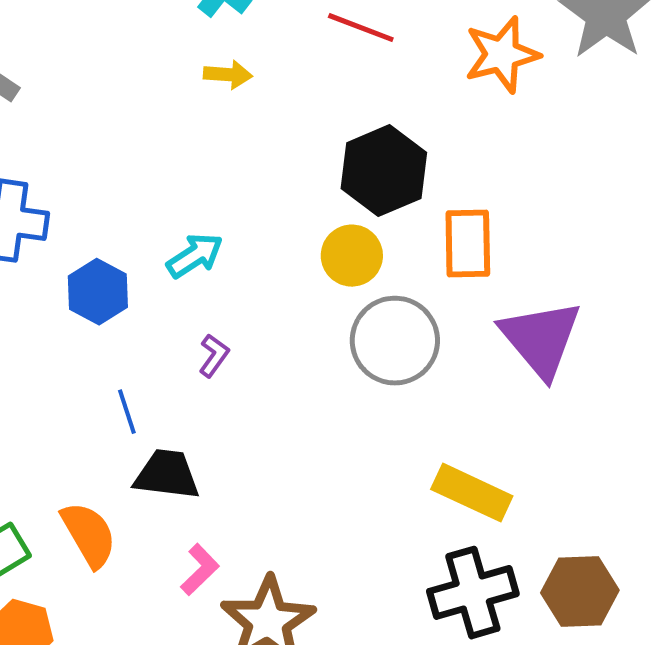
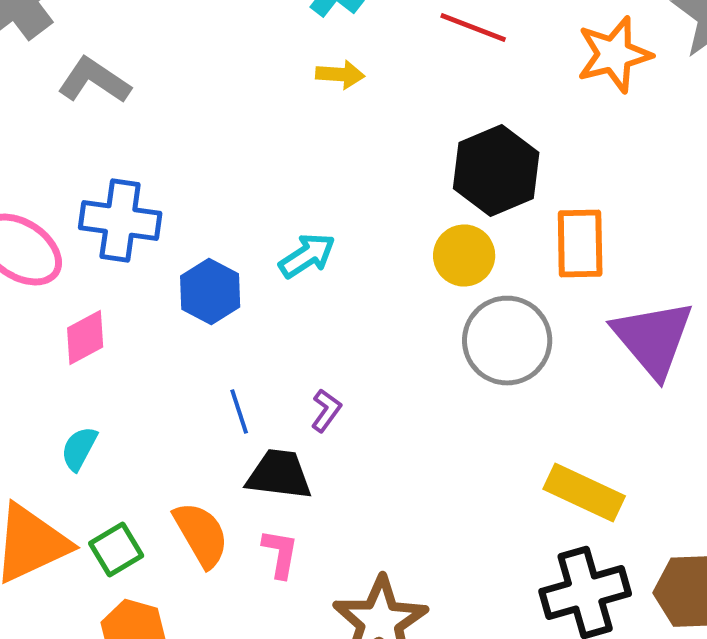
purple L-shape: (214, 356) -> (326, 410), moved
pink L-shape: (200, 570) -> (280, 554), moved, turned -36

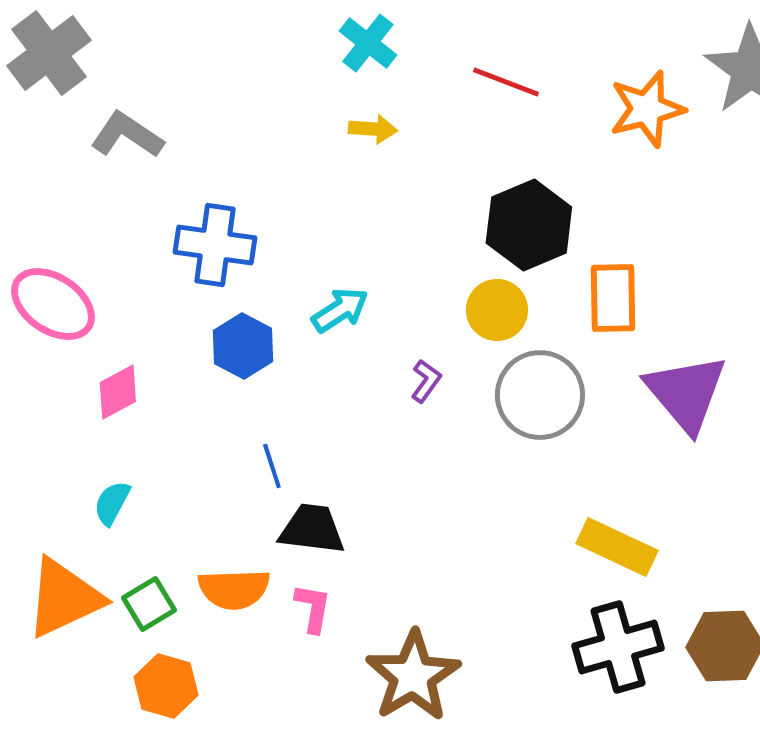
blue cross: (120, 220) -> (215, 245), moved
purple L-shape: (326, 410) -> (426, 381), moved
orange semicircle: (201, 534) -> (234, 589), turned 118

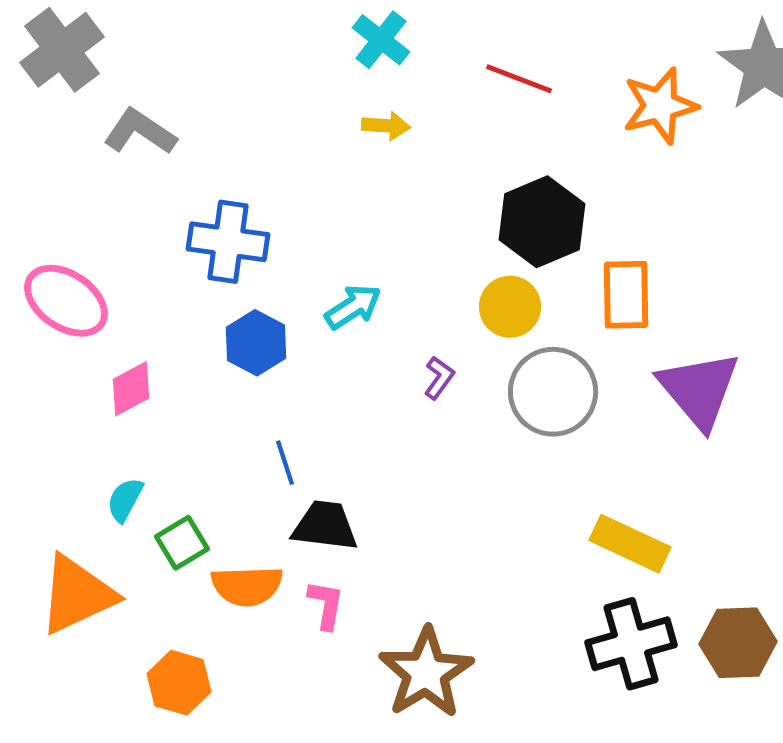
green square: (149, 604) -> (182, 543), moved

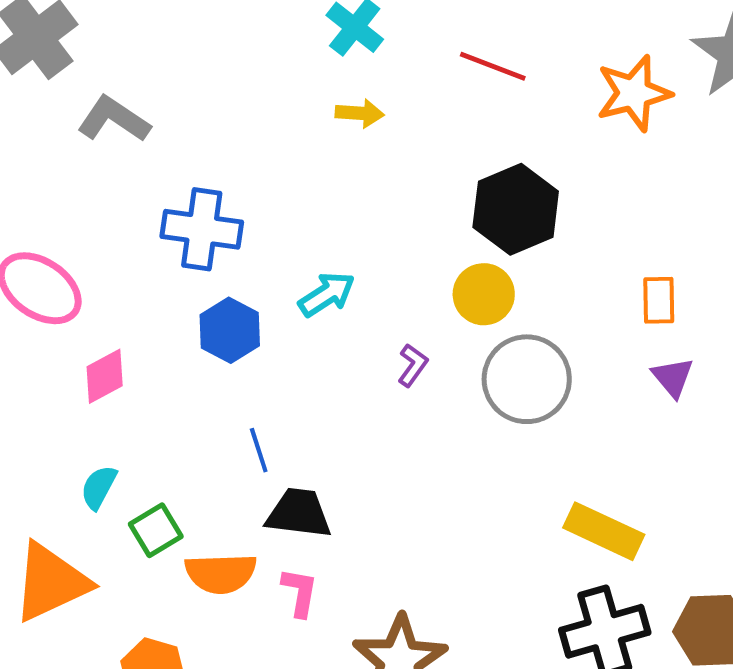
orange rectangle: (626, 295) -> (659, 300), moved, size x0.7
purple triangle: (699, 390) -> (673, 377), size x0.5

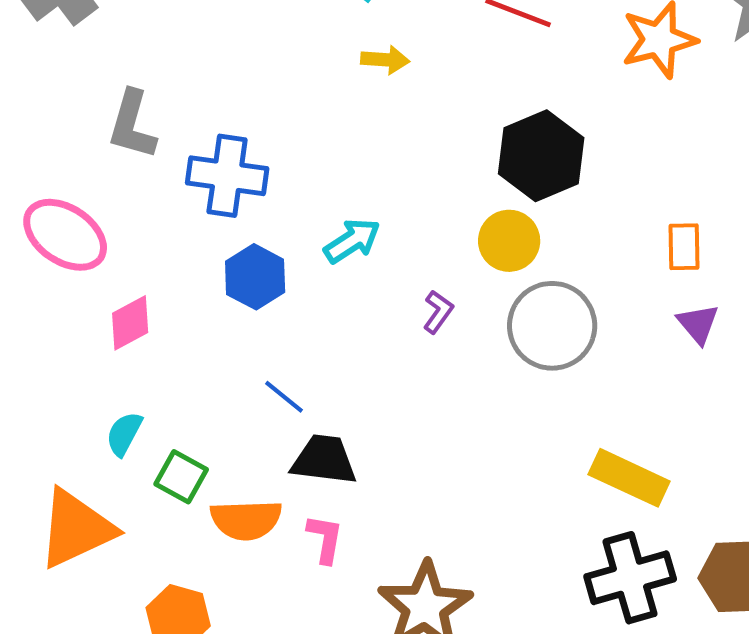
gray L-shape: (114, 119) -> (132, 125), moved, turned -108
blue line: (259, 450) -> (284, 397), turned -33
green square: (156, 530) -> (181, 477), turned -30

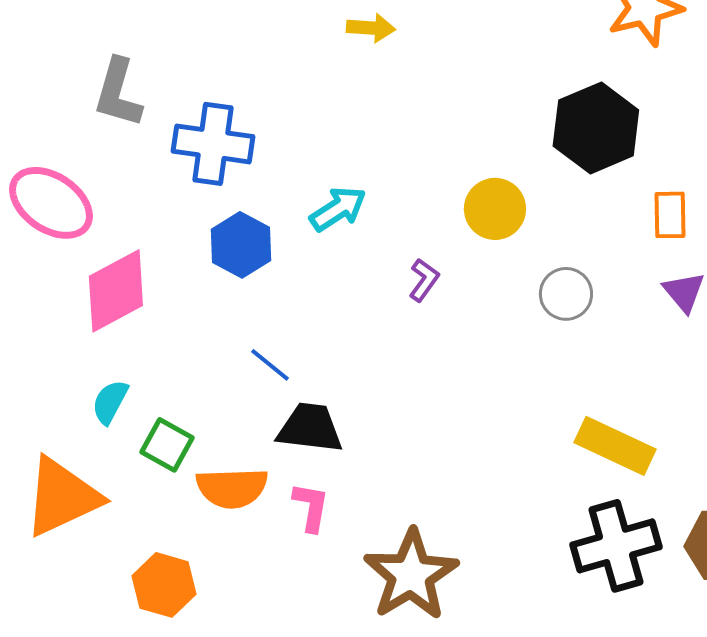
black hexagon: (541, 156) -> (596, 128), moved
pink diamond: (130, 323) -> (116, 291), size x1.5
gray circle: (552, 326) -> (566, 294), moved, size x0.6

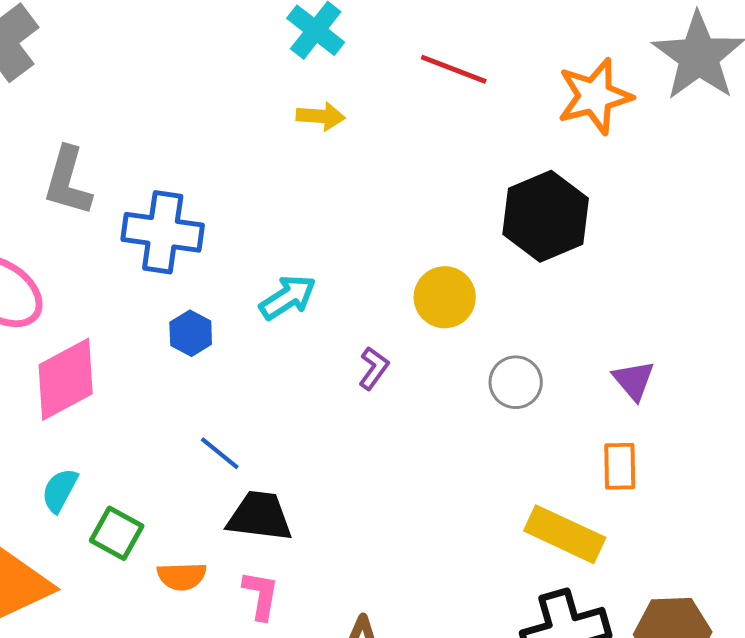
orange rectangle: (670, 215) -> (620, 466), moved
blue hexagon: (241, 245) -> (191, 333), size x0.7
orange semicircle: (232, 488) -> (182, 576), size x0.7

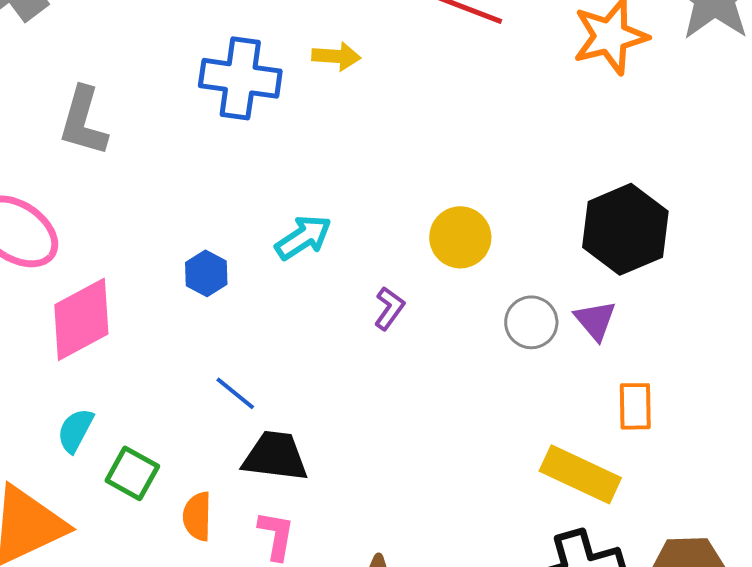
black hexagon: (546, 216) -> (625, 229), moved
blue cross: (163, 232) -> (240, 78), moved
purple triangle: (634, 380) -> (595, 320), moved
orange semicircle: (182, 576) -> (197, 516), turned 93

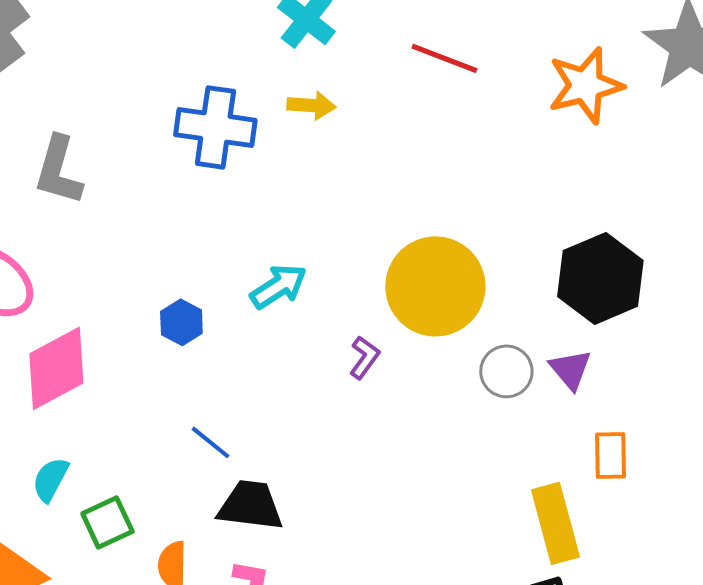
yellow circle: (460, 237) -> (435, 286), size x1.6
green square: (132, 473) -> (107, 522), turned 36
yellow rectangle: (580, 474) -> (555, 523), turned 50

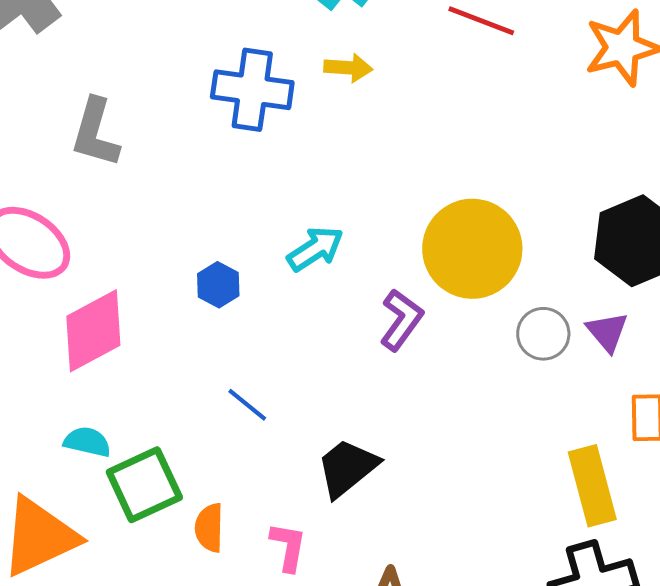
purple L-shape: (364, 357) -> (401, 320), size x1.4
cyan semicircle: (50, 479) -> (87, 442), turned 75
black trapezoid: (250, 505) -> (347, 468), moved, turned -46
green square: (107, 522) -> (144, 485), size x1.4

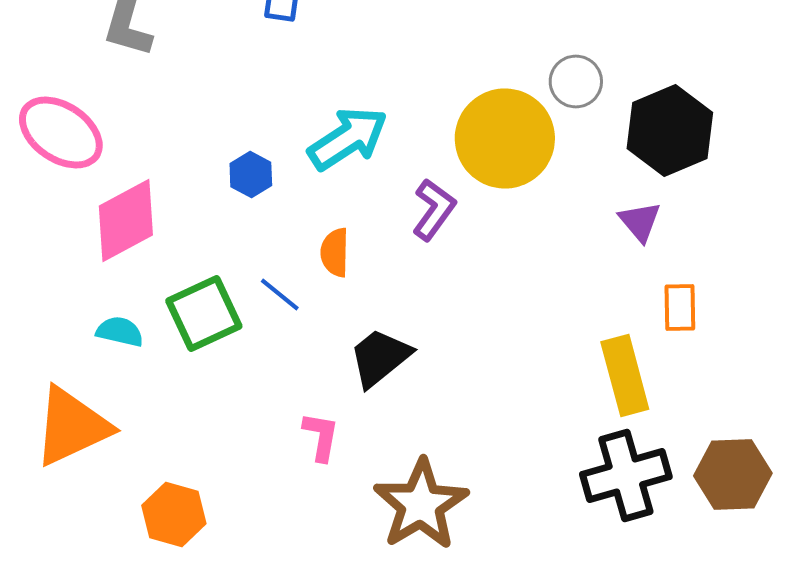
cyan arrow: (315, 249) -> (348, 138), size x1.4
gray circle: (543, 334) -> (576, 82), moved
green square: (144, 485) -> (204, 314), moved
orange semicircle: (209, 528) -> (335, 252), moved

